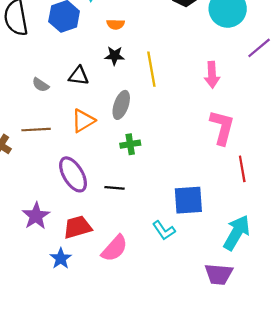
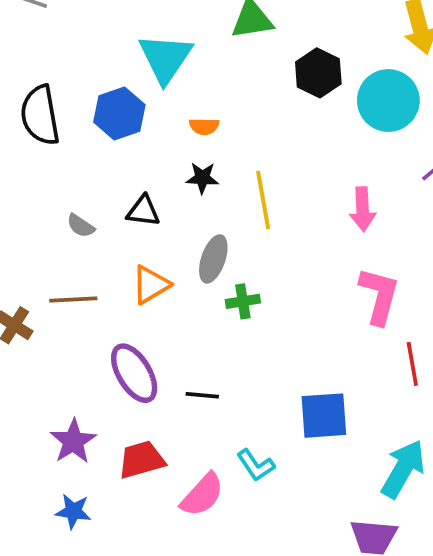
green cross: (130, 144) -> (243, 301), moved
cyan L-shape: (164, 230) -> (256, 465), moved
blue star: (61, 258) -> (73, 511), moved, turned -30

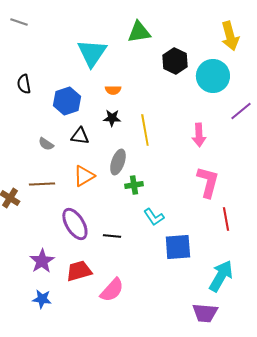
blue hexagon: (119, 113) -> (67, 101), moved
black semicircle: (40, 115) -> (24, 84), size x0.6
cyan L-shape: (256, 465) -> (154, 217), moved

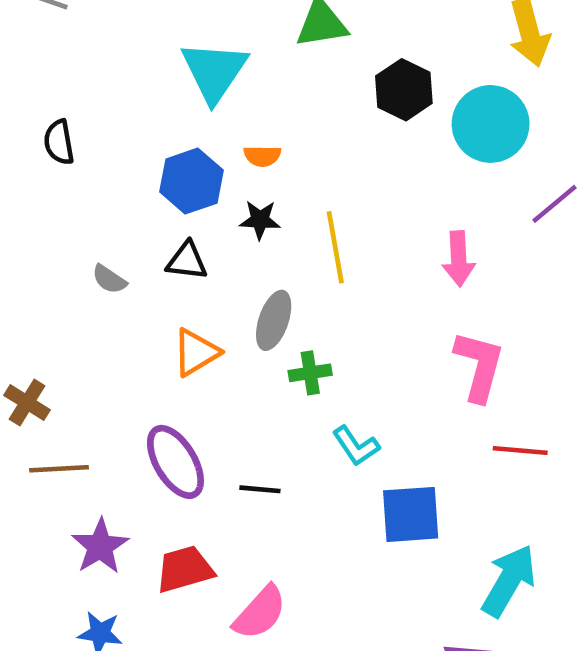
blue hexagon: (67, 101) -> (191, 181), moved
brown line: (42, 184) -> (59, 469), moved
red line: (226, 219) -> (520, 450), turned -75

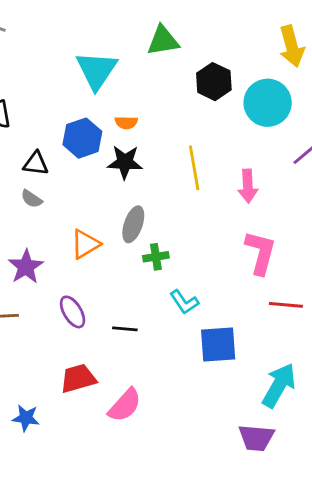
black star: (260, 220) -> (125, 162), size x1.4
yellow line: (335, 247) -> (194, 168), moved
black triangle: (187, 261) -> (36, 164), moved
purple ellipse: (175, 462) -> (73, 312), size x0.7
purple star: (100, 546) -> (26, 267), moved

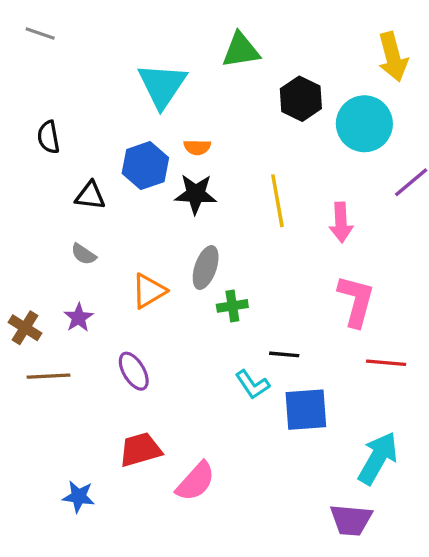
gray semicircle: (32, 199) -> (84, 254), moved
purple star: (26, 267) -> (79, 318), size x0.7
cyan L-shape: (184, 302) -> (252, 385), moved
black line: (125, 329) -> (284, 354), moved

